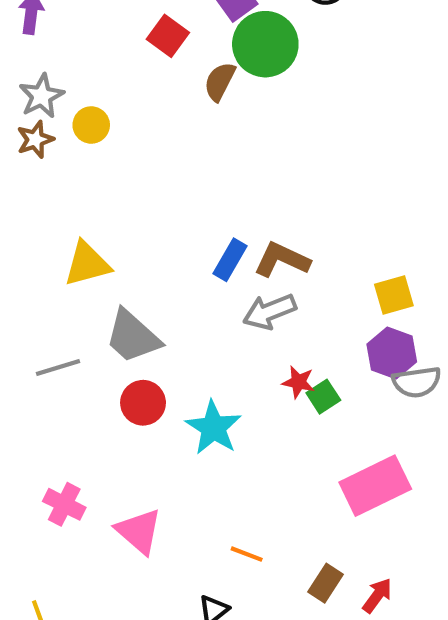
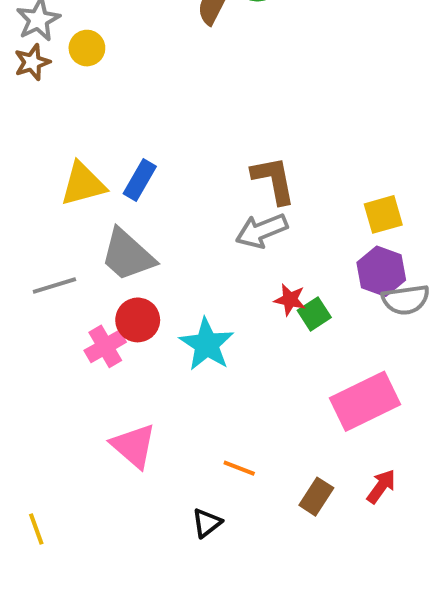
blue rectangle: (230, 260) -> (140, 180), moved
brown L-shape: (282, 260) -> (274, 180), turned 54
pink cross: (64, 504) -> (105, 346), moved, turned 33
red arrow: (377, 596) -> (381, 486), moved

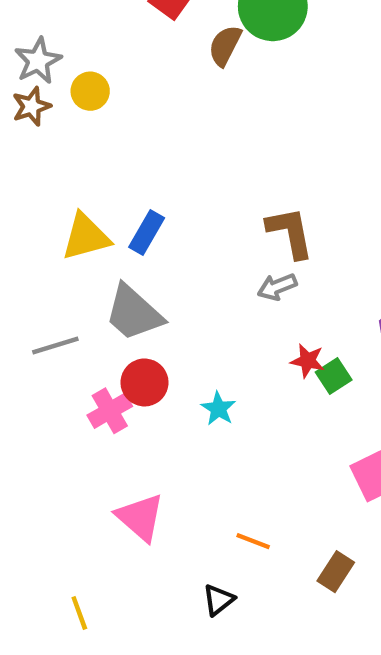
gray arrow: (261, 231) -> (277, 287), size x0.7
cyan star: (207, 344) -> (218, 409), size x0.6
yellow line: (36, 529) -> (79, 613), moved

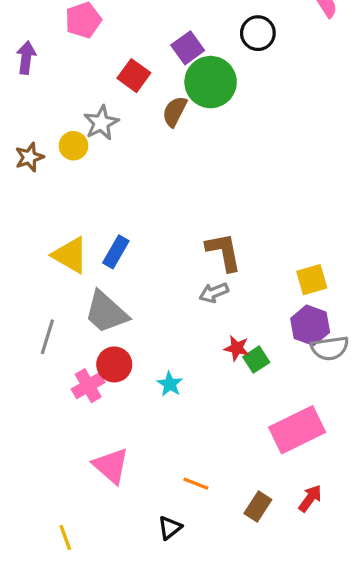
gray star: (38, 61) -> (101, 123), moved
yellow triangle: (86, 237) -> (70, 255), turned 45
gray line: (55, 346) -> (47, 337), turned -56

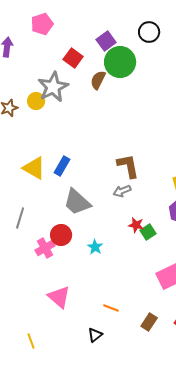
gray star: (101, 123) -> (53, 87), size x1.4
gray trapezoid: (106, 312) -> (77, 202), moved

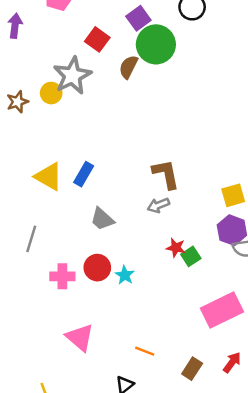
gray trapezoid: (77, 202) -> (102, 219), size x0.7
red circle: (61, 235) -> (97, 268), moved
pink cross: (45, 248) -> (62, 276), turned 30

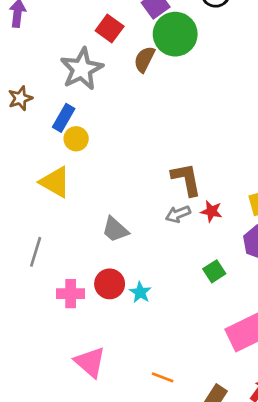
yellow circle: (51, 93) -> (76, 139), moved
blue rectangle: (84, 174) -> (64, 118), moved
red star: (176, 248) -> (211, 211), moved

